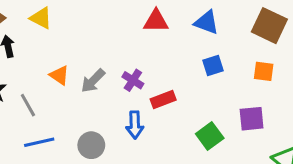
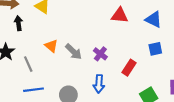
gray arrow: (93, 81) -> (74, 52), turned -96
red rectangle: (163, 99) -> (129, 68), moved, turned -42

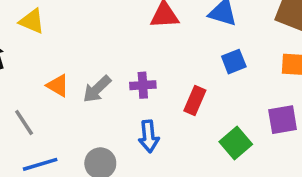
gray arrow: (74, 52) -> (97, 89), turned 102
purple cross: (100, 54) -> (143, 85), turned -32

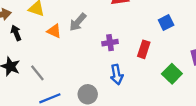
orange triangle: (58, 86) -> (54, 31), moved
gray arrow: (97, 89) -> (78, 22), moved

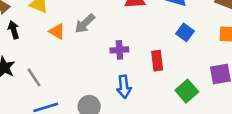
blue square: (166, 23) -> (185, 32), turned -32
red rectangle: (144, 49) -> (157, 61), turned -30

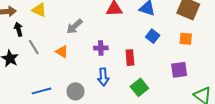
orange triangle: (57, 31) -> (62, 52), moved
gray line: (34, 77) -> (34, 47), moved
green square: (187, 91) -> (139, 87), moved

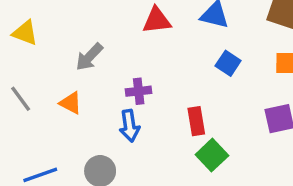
red rectangle: (130, 58) -> (196, 121), moved
blue arrow: (103, 77) -> (129, 126), moved

